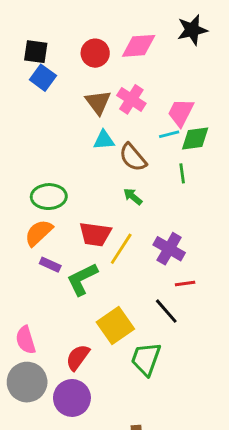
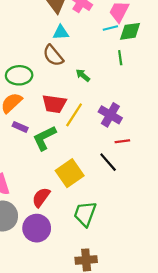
brown semicircle: (133, 157) -> (53, 56), moved
green trapezoid: (146, 359) -> (85, 214), moved

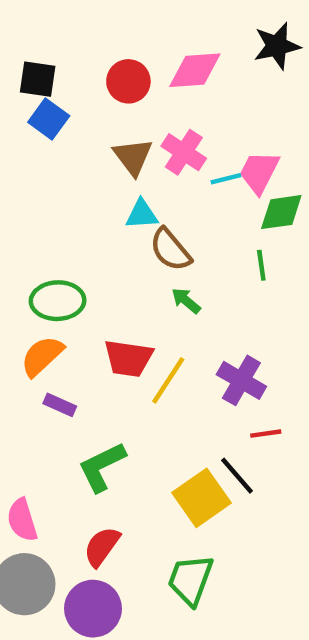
cyan line: (110, 28) -> (226, 179), moved
brown semicircle: (53, 56) -> (171, 250), moved
green L-shape: (44, 138) -> (102, 467), moved
yellow square: (70, 173) -> (202, 498), moved

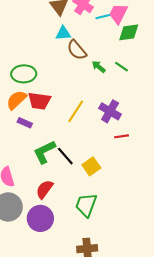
green line: (261, 265) -> (121, 67), moved, turned -48
green arrow: (186, 301) -> (99, 67), moved
red trapezoid: (128, 358) -> (39, 101), moved
black line: (237, 476) -> (65, 156), moved
yellow square: (202, 498) -> (91, 166), size x0.7

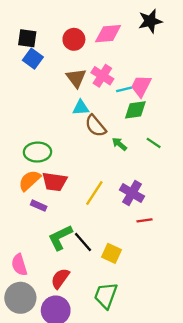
green diamond: (129, 32) -> (135, 110), moved
green line: (121, 67) -> (154, 143), moved
yellow square: (91, 166) -> (111, 253), turned -30

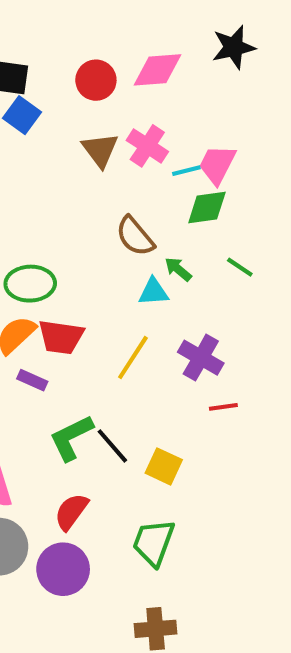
cyan triangle: (81, 108) -> (153, 292), moved

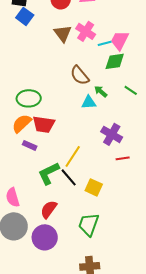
yellow line: (133, 358) -> (73, 156), moved

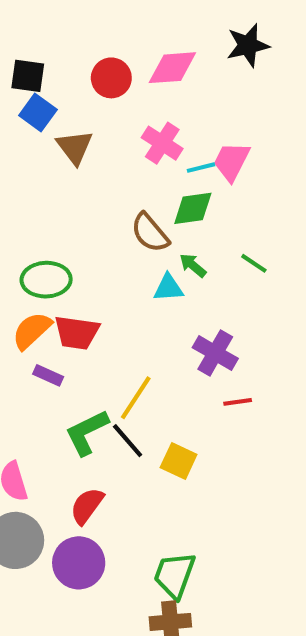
brown triangle: (63, 33) -> (75, 147), moved
green diamond: (115, 61) -> (193, 208), moved
green trapezoid: (89, 224) -> (174, 575), moved

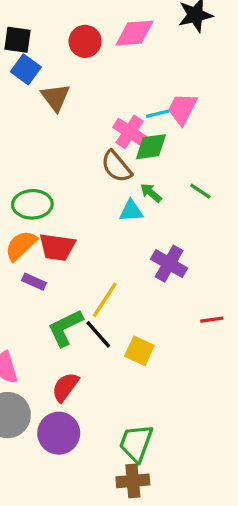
pink cross: (162, 143) -> (130, 132), moved
red line: (238, 402) -> (212, 320), moved

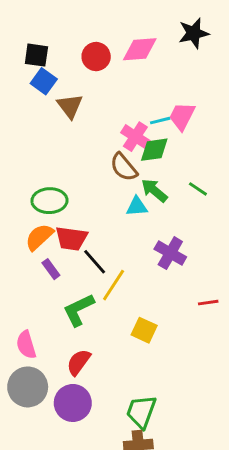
green arrow: (151, 193) -> (154, 190), size x1.4
purple rectangle: (34, 282) -> (51, 269), turned 30
black line: (98, 334) -> (95, 262), moved

